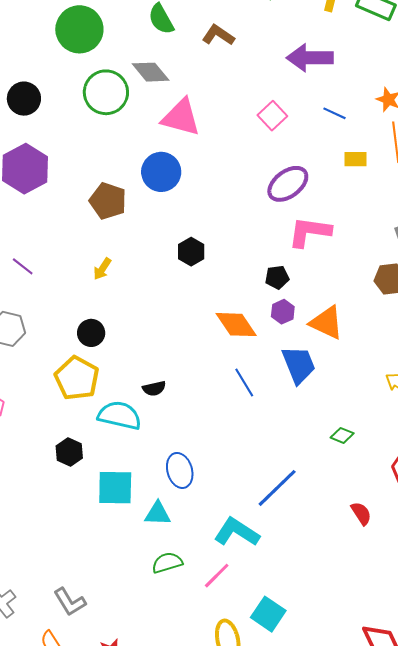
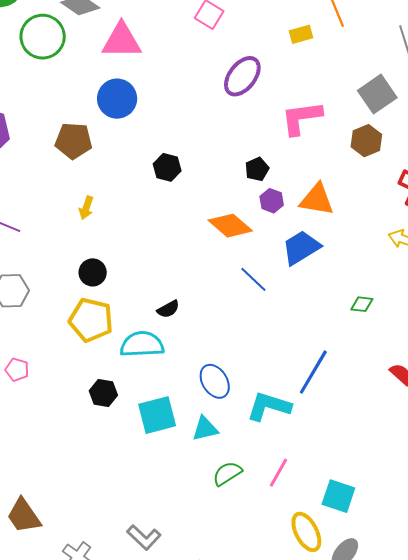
pink L-shape: (310, 232) -> (301, 118), moved
blue trapezoid: (299, 365) -> (301, 248), turned -84
cyan L-shape: (237, 532) -> (269, 406), moved

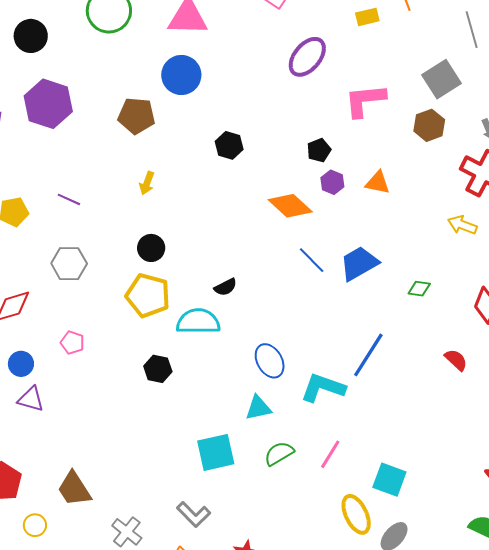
orange triangle: (317, 200) -> (378, 183), size x0.7
blue trapezoid: (301, 248) -> (359, 263), moved
cyan square: (157, 415) -> (216, 452), moved

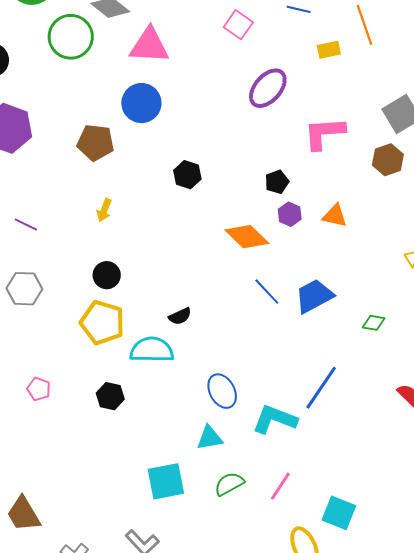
pink pentagon: (72, 343) -> (39, 389), moved

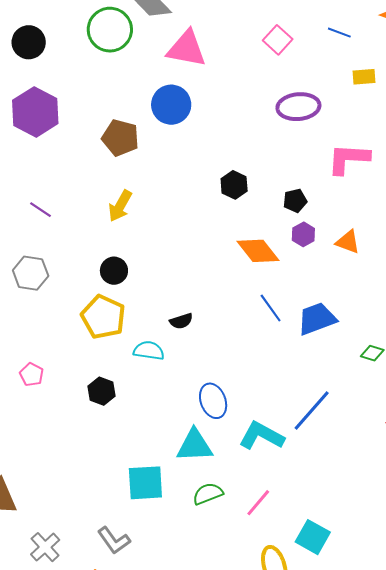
purple ellipse: (268, 88) -> (298, 107), turned 36
black hexagon: (187, 175) -> (234, 185), moved
yellow arrow: (104, 210) -> (120, 206), size x1.4
cyan semicircle: (152, 350) -> (149, 351), size x0.7
cyan triangle: (210, 438) -> (195, 446), size x1.4

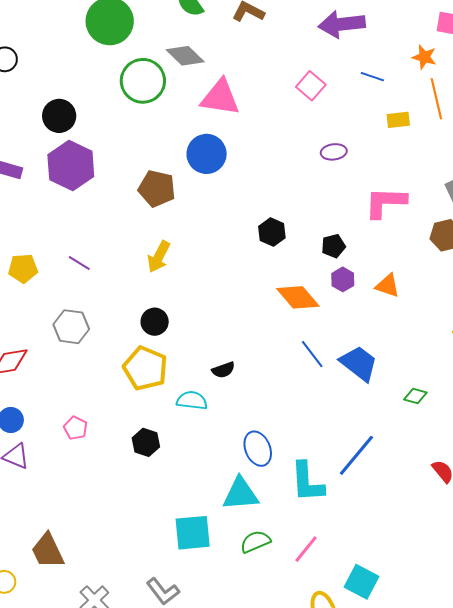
black circle: (29, 42) -> (59, 116), moved
purple ellipse: (298, 107) -> (334, 152), size x0.6
blue trapezoid: (317, 319) -> (359, 363), turned 60
cyan L-shape: (261, 436) -> (307, 482), turned -120

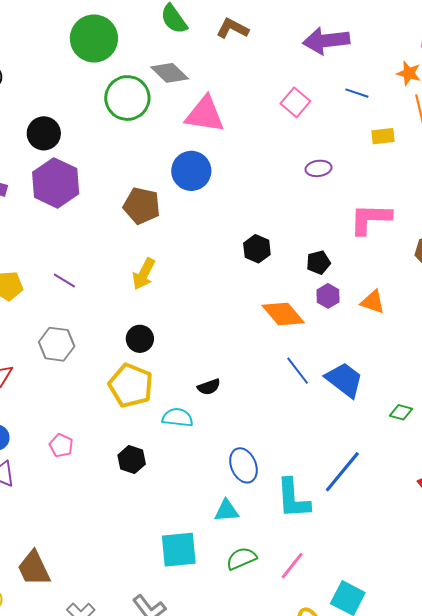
cyan triangle: (241, 494) -> (226, 511), size x0.7

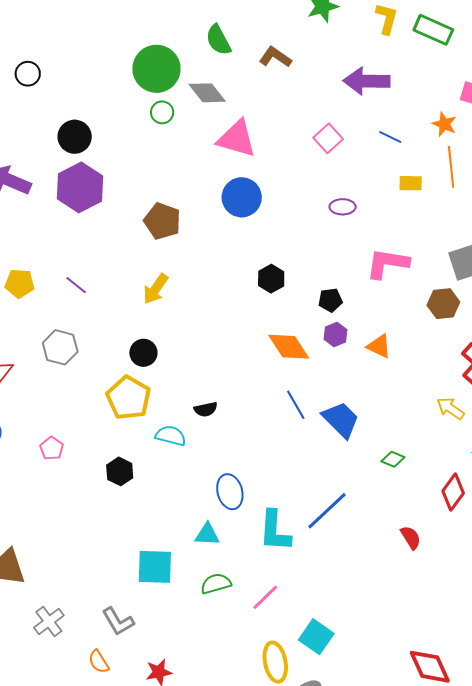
green circle: (94, 38) -> (157, 69), moved
green circle: (127, 98) -> (162, 112), size x0.5
blue circle: (191, 171) -> (242, 197), moved

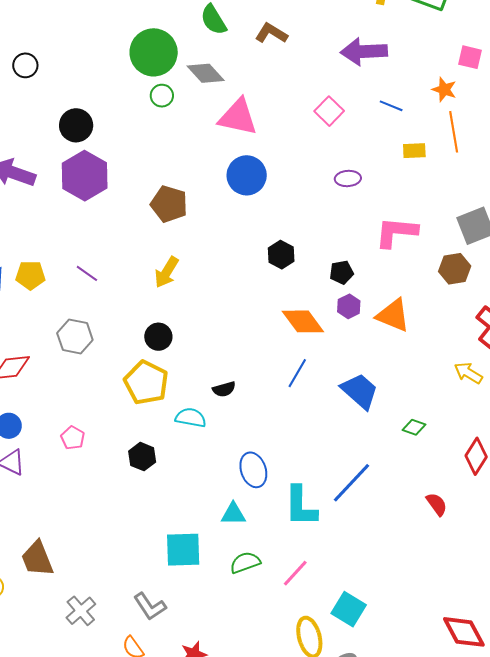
orange triangle: (379, 346) -> (393, 315), size x1.4
blue line: (296, 405) -> (297, 373), moved, turned 64

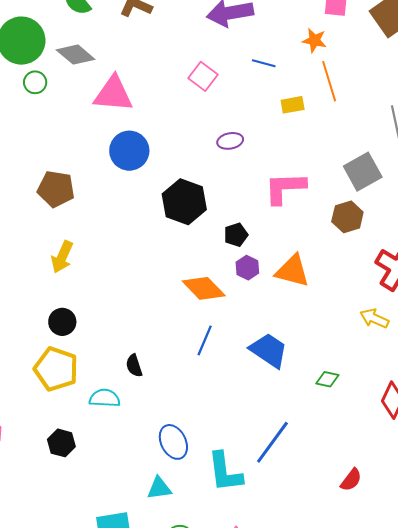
black hexagon: (281, 255) -> (184, 202), moved, size x1.6
black semicircle: (224, 389) -> (134, 366), turned 95
red semicircle: (437, 504) -> (351, 480), moved, turned 80

